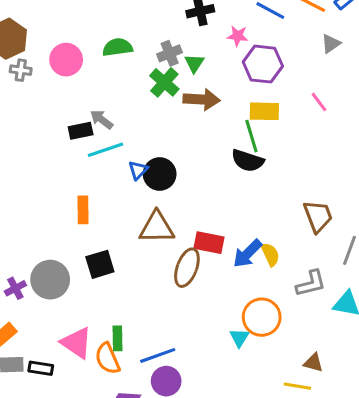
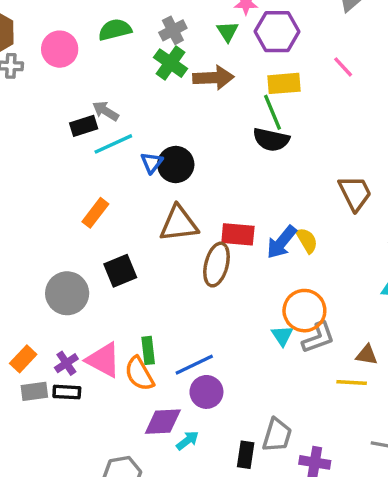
green triangle: (194, 63) -> (228, 31), moved
orange rectangle: (83, 210) -> (95, 213), turned 44
gray L-shape: (311, 284) -> (318, 338), moved
purple cross: (15, 288) -> (66, 363), moved

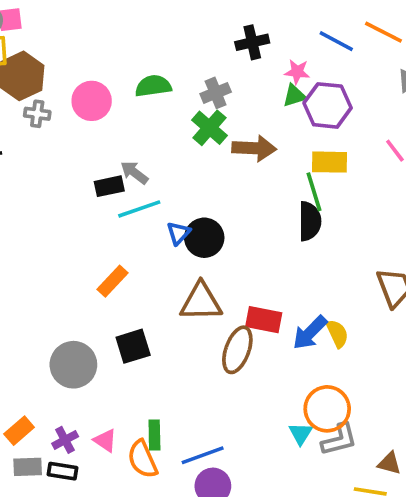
green triangle: (228, 31) -> (294, 96), moved, turned 40
black semicircle: (271, 140) -> (310, 221), turned -108
pink triangle: (103, 360) -> (105, 440), size x0.6

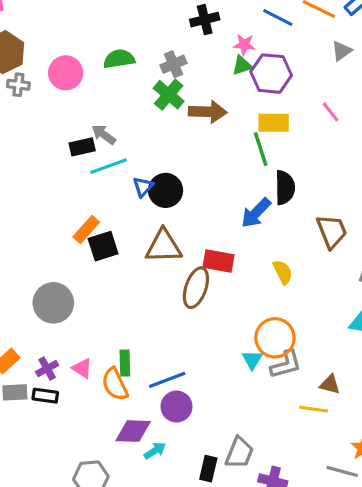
black semicircle: (310, 221) -> (285, 188), moved
blue arrow: (310, 333) -> (256, 213), moved
black square: (133, 346) -> (103, 246), moved

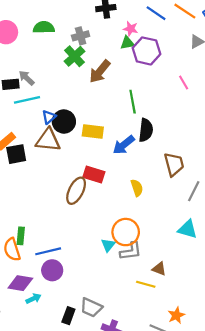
brown arrow: (208, 112) -> (100, 71), turned 120
yellow rectangle: (274, 123) -> (93, 131), moved
brown triangle: (164, 246) -> (48, 140), moved
gray trapezoid: (239, 453) -> (91, 307), turned 85

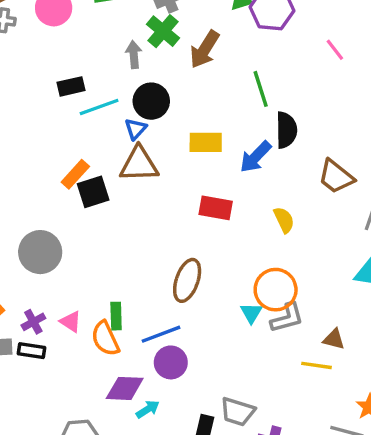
gray arrow: (27, 78) -> (134, 55), moved, turned 49
black circle: (64, 122) -> (151, 101), moved
brown trapezoid: (174, 164) -> (336, 177), turned 150
brown ellipse: (76, 191) -> (187, 280), moved

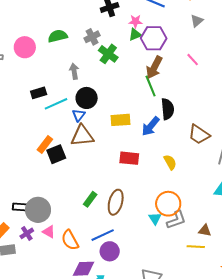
green cross: (163, 31) -> (108, 54), moved
brown arrow: (205, 49) -> (154, 67), moved
gray circle: (40, 252) -> (38, 210), moved
green rectangle: (116, 316) -> (90, 199), moved, turned 42
black rectangle: (31, 351) -> (20, 207), moved

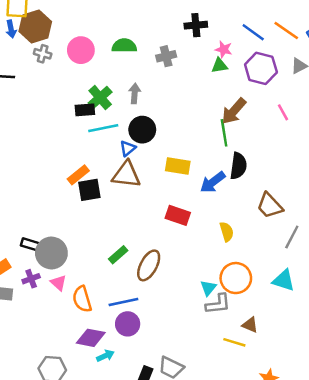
purple hexagon: (154, 38) -> (261, 68), moved
green cross: (108, 54) -> (100, 98), moved
orange circle: (168, 204) -> (236, 278), moved
cyan triangle: (155, 218) -> (208, 288), moved

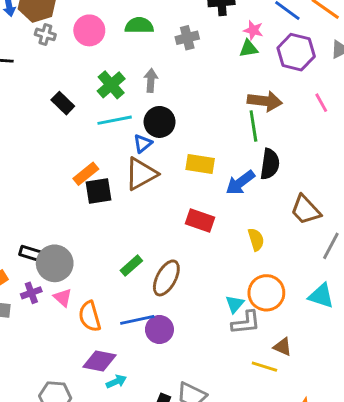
black rectangle: (85, 110) -> (63, 103), moved, turned 48
brown arrow: (234, 111) -> (265, 101), turned -124
brown triangle: (126, 175) -> (141, 174), turned -36
purple circle: (128, 324) -> (159, 330), moved

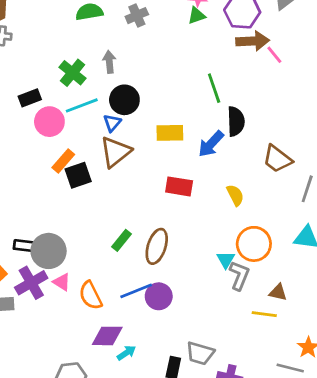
pink circle: (89, 30) -> (49, 122), moved
brown arrow: (265, 101) -> (253, 41), moved
black rectangle: (63, 103) -> (30, 98), turned -55
purple cross: (31, 293) -> (31, 283), size x1.6
gray L-shape: (246, 323) -> (239, 276), turned -52

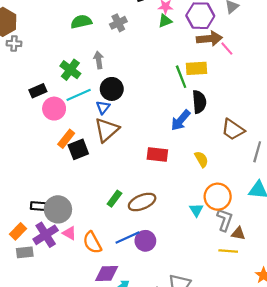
yellow rectangle: (170, 133) -> (196, 68), moved
brown ellipse: (157, 246) -> (142, 202), turned 52
gray L-shape: (239, 276) -> (225, 220), moved

